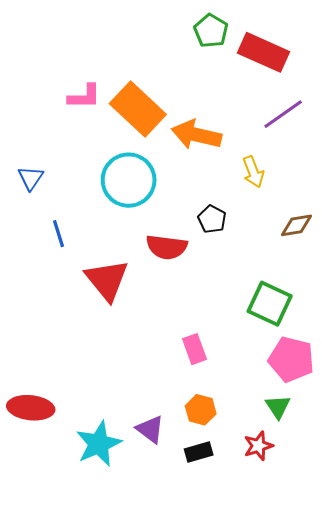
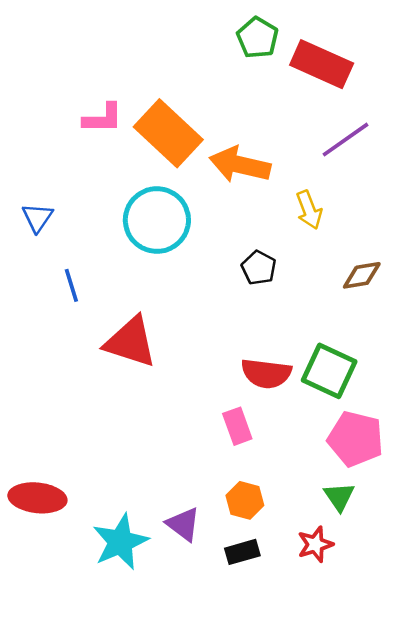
red semicircle: (167, 247) -> (266, 373), moved
red triangle: (107, 280) -> (130, 342), turned -33

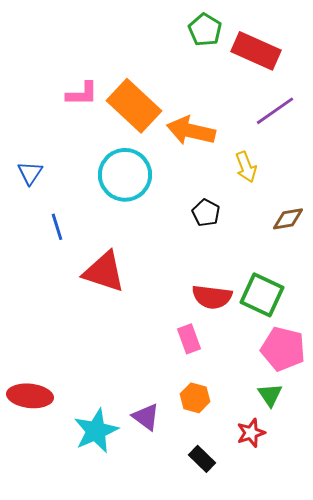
black rectangle: (242, 552) -> (202, 459), moved, turned 60

